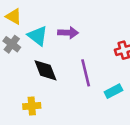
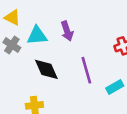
purple arrow: (68, 33) -> (67, 31), turned 72
cyan triangle: (38, 36) -> (37, 35), turned -40

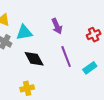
purple arrow: (67, 31) -> (57, 26), moved

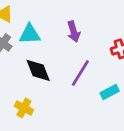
purple line: (66, 57) -> (80, 73), turned 45
yellow cross: (27, 88) -> (24, 108), turned 32

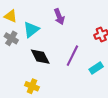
purple arrow: (74, 32) -> (59, 17), moved
cyan triangle: (30, 34) -> (31, 30), turned -30

